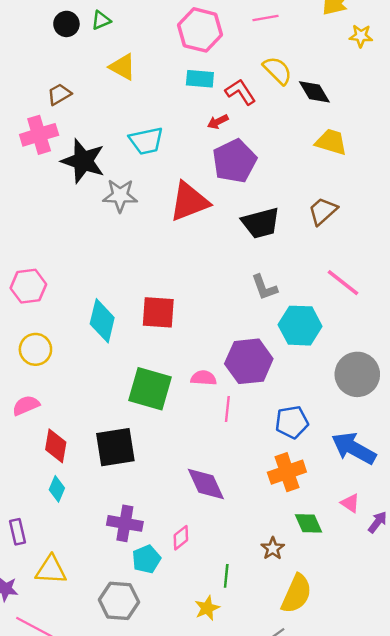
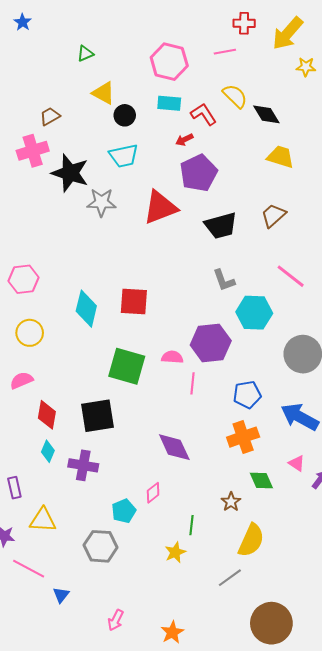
black circle: (66, 24) -> (125, 115), moved
purple cross: (125, 523) -> (83, 465), moved

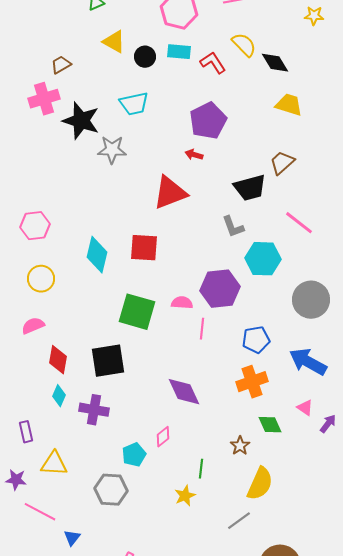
black circle: (125, 115) -> (145, 57), moved
red arrow: (184, 140) -> (194, 155), moved, turned 42
red triangle: (160, 207) -> (170, 193), moved
black trapezoid: (221, 226) -> (250, 188), moved

